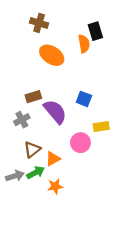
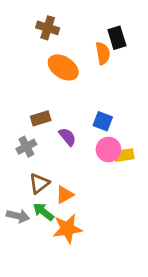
purple semicircle: (55, 112) -> (67, 137), size x0.6
pink circle: (80, 143) -> (108, 149), moved
green arrow: (36, 173) -> (43, 212), turned -114
gray arrow: (15, 176) -> (18, 216), turned 30
orange star: (55, 186) -> (67, 229), size x1.5

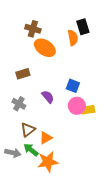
brown cross: (48, 28) -> (33, 29), moved
brown rectangle: (41, 118) -> (23, 74), moved
gray cross: (26, 147) -> (19, 104), turned -32

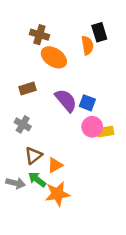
purple semicircle: (48, 97) -> (66, 100), moved, size x1.5

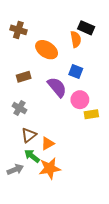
black rectangle: (99, 32) -> (86, 28), turned -49
brown cross: (39, 35) -> (18, 30), moved
blue square: (87, 103) -> (76, 72), moved
pink circle: (92, 127) -> (80, 100), moved
gray arrow: (16, 183) -> (15, 169), moved, turned -35

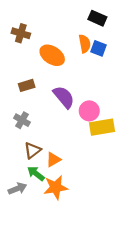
black rectangle: (86, 28) -> (97, 18), moved
blue square: (76, 72) -> (99, 48), moved
yellow rectangle: (91, 114) -> (102, 127), size x1.5

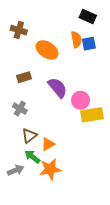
blue square: (99, 48) -> (89, 44), turned -32

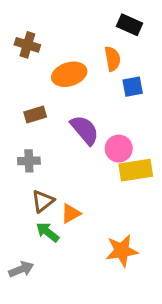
blue square: (89, 44) -> (133, 87), moved
orange ellipse: (47, 50) -> (69, 74), turned -50
gray cross: (20, 109) -> (29, 161), turned -32
orange star: (50, 169) -> (122, 251), moved
gray arrow: (16, 170) -> (21, 269), moved

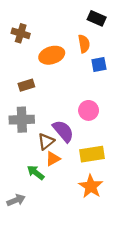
purple semicircle: (85, 130) -> (63, 131), moved
gray cross: (29, 161) -> (22, 120), size x1.5
yellow rectangle: (136, 170) -> (92, 154), moved
brown triangle: (43, 201) -> (46, 141), moved
orange star: (122, 251) -> (91, 186), turned -30

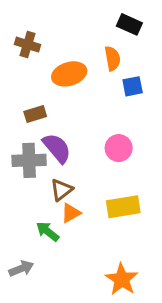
purple semicircle: (63, 131) -> (57, 148), moved
orange star: (91, 186) -> (122, 279), moved

